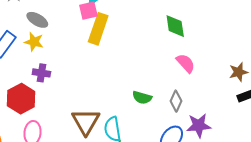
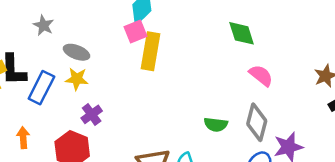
purple cross: (41, 73) -> (92, 114), turned -36
gray diamond: (176, 101) -> (257, 122), size x1.4

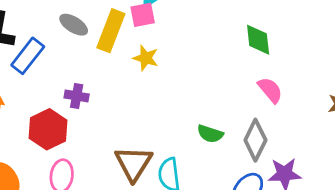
yellow rectangle: (151, 51) -> (111, 31), moved
yellow star: (77, 79) -> (146, 58), moved
purple cross: (92, 114) -> (77, 96), turned 35

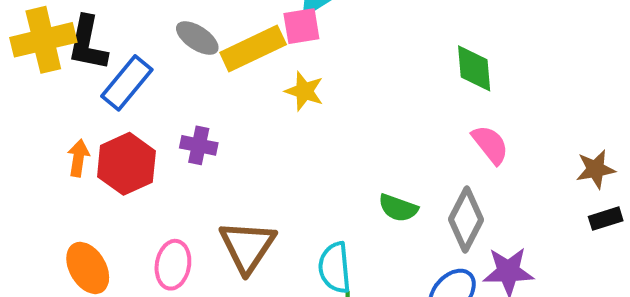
yellow rectangle: (111, 31) -> (253, 49), turned 42
red hexagon: (48, 129) -> (126, 164), moved
brown triangle: (133, 163) -> (247, 246), moved

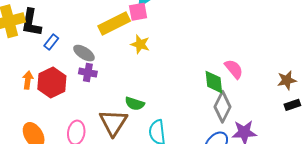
gray ellipse: (197, 38) -> (84, 53), moved
green diamond: (474, 68) -> (214, 82), moved
blue rectangle: (127, 83) -> (51, 42), size x0.6
green semicircle: (398, 208) -> (135, 104), moved

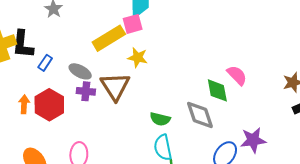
green semicircle: (135, 104) -> (160, 119), moved
gray diamond: (222, 107) -> (200, 115), moved, turned -40
brown triangle: (113, 123) -> (115, 86), moved

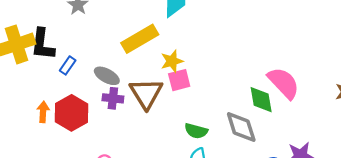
pink square: (133, 24) -> (179, 80), moved
yellow star: (138, 58) -> (172, 61), turned -30
pink semicircle: (237, 75) -> (284, 83), size x1.4

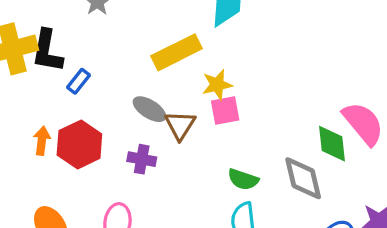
gray ellipse: (107, 76) -> (149, 109), moved
brown triangle: (146, 93) -> (180, 125), size x0.7
purple cross: (113, 98) -> (142, 159), moved

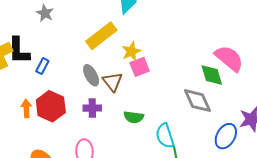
gray ellipse: (149, 109) -> (91, 75), turned 40
green semicircle: (243, 179) -> (134, 117), moved

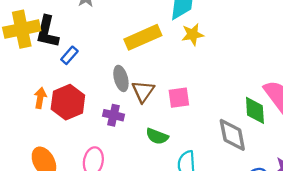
yellow star: (131, 51) -> (193, 34), moved
pink square: (140, 67) -> (179, 98), moved

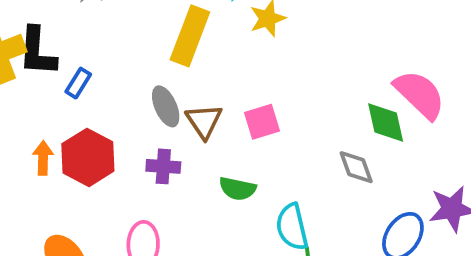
yellow rectangle: (143, 37) -> (190, 36), turned -36
gray diamond: (232, 135) -> (356, 167), size x0.7

